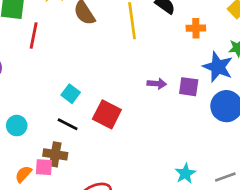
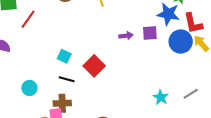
red line: (34, 35) -> (28, 19), turned 36
red square: (107, 114) -> (94, 66), turned 30

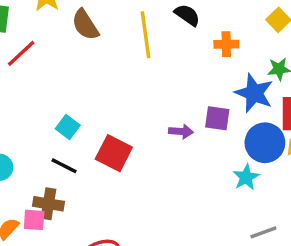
purple arrow: (126, 36) -> (181, 131), moved
red square: (94, 66) -> (114, 153), turned -30
cyan star: (161, 97) -> (246, 177), moved

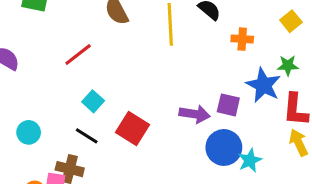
red line: (21, 53) -> (78, 55), moved
purple arrow: (181, 131) -> (195, 114), size x1.4
blue circle: (265, 143) -> (224, 147), moved

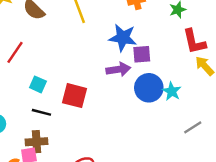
blue star: (263, 85) -> (123, 38), moved

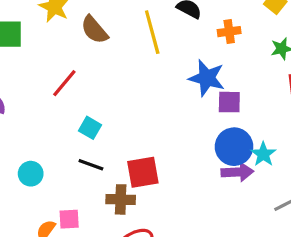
purple arrow: (118, 69) -> (237, 172), moved
red square: (75, 96) -> (143, 172), moved, turned -30
brown cross: (37, 142) -> (121, 199), moved

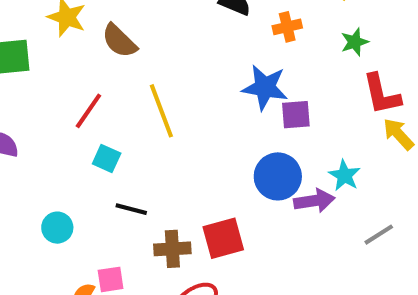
yellow line: (152, 32) -> (161, 111), moved
cyan square: (90, 128) -> (107, 159), moved
blue circle: (234, 147) -> (278, 176), moved
red square: (143, 172) -> (223, 238), moved

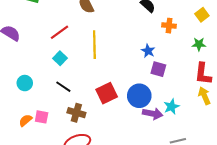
blue star: (265, 87) -> (148, 51), size x0.6
red square: (223, 238) -> (107, 93), moved, turned -30

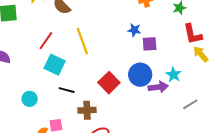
cyan square: (60, 58) -> (55, 65), size x1.5

